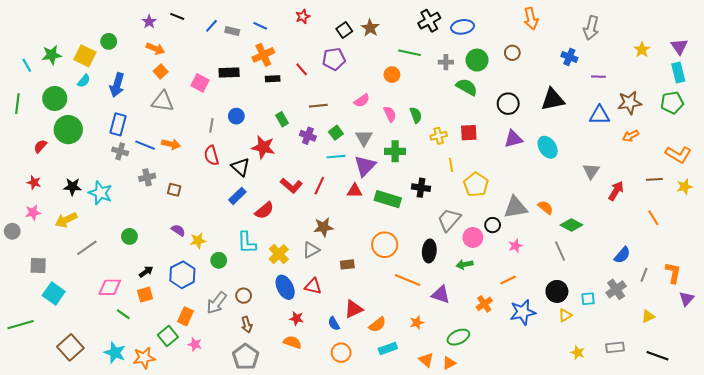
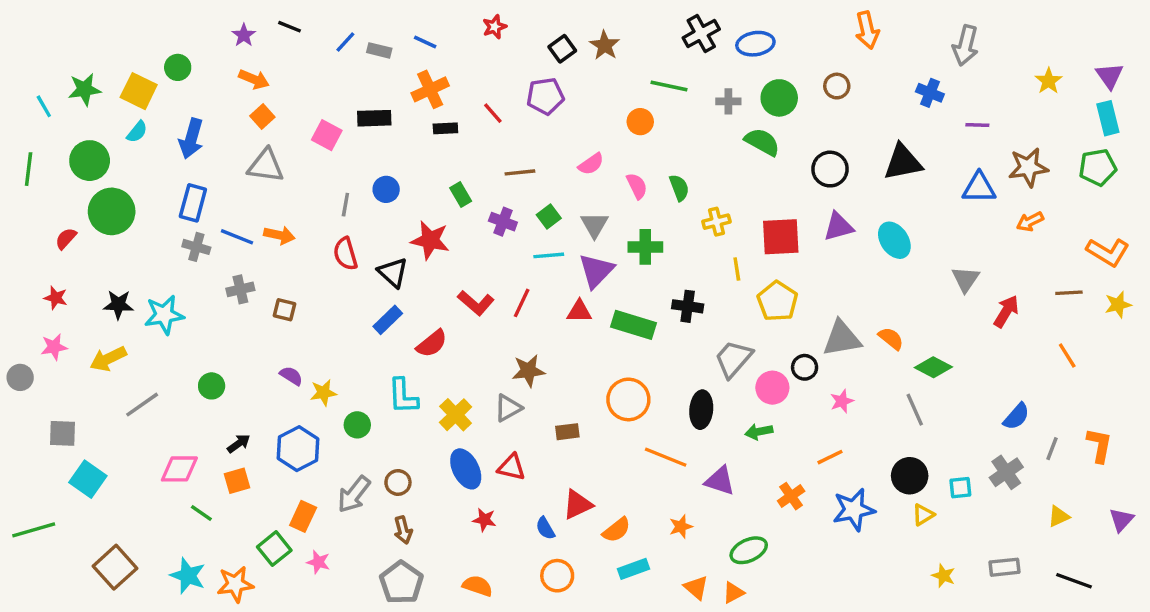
red square: (469, 133) -> (781, 237), moved, size x1.4
cyan star: (100, 193) -> (164, 315), turned -30
purple triangle: (687, 299) -> (1121, 520), moved
orange semicircle: (292, 342) -> (478, 586), moved

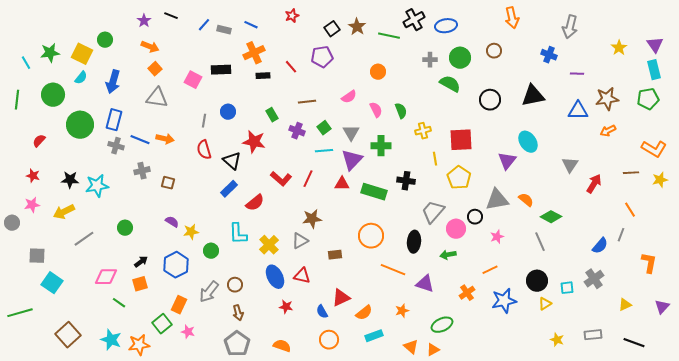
green line: (669, 86) -> (389, 36), moved
green circle: (112, 211) -> (80, 125), moved
purple triangle: (838, 227) -> (507, 161), moved, turned -36
gray line: (1052, 449) -> (621, 235), moved

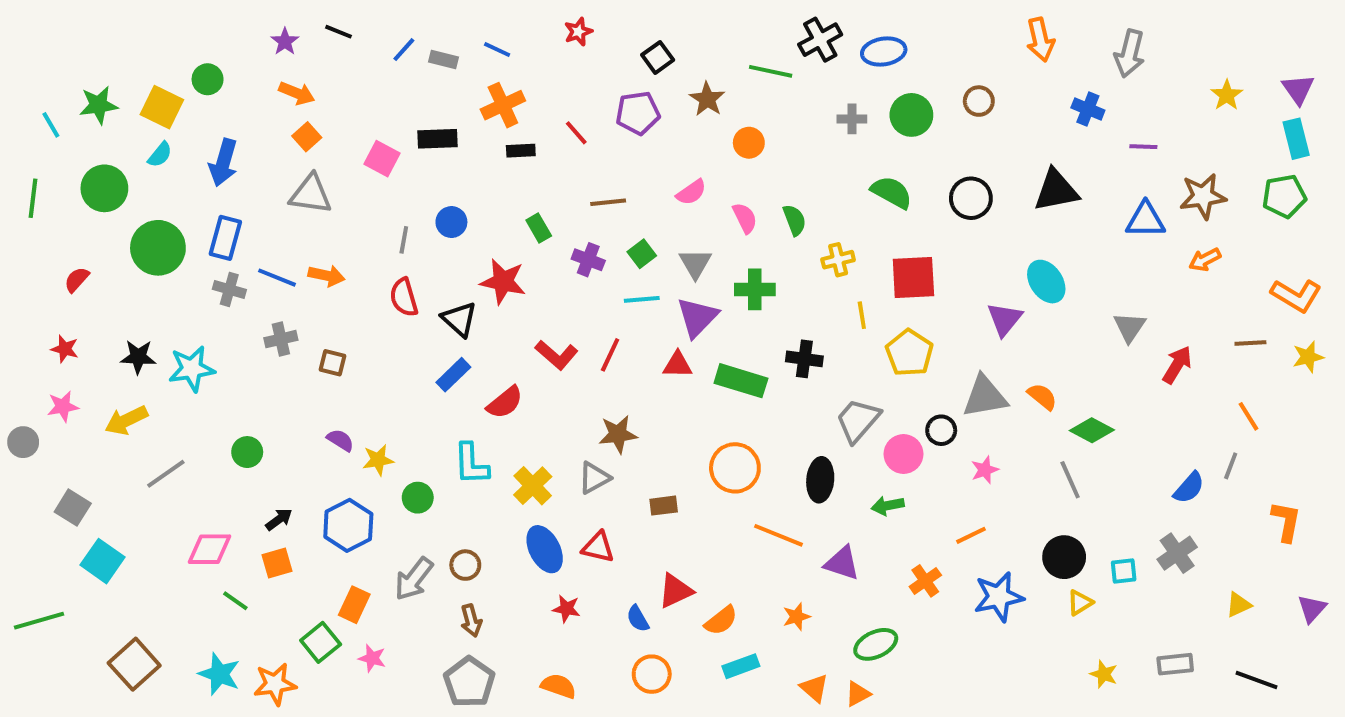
orange arrow: (512, 18) -> (1040, 40), moved
brown star: (357, 27) -> (707, 99), moved
green semicircle: (450, 84) -> (892, 192), moved
gray square: (37, 256) -> (73, 508), turned 30

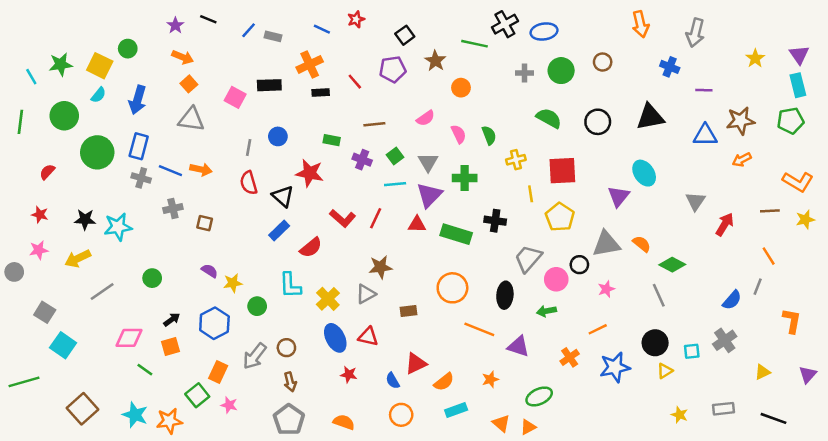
blue line: (497, 50) -> (322, 29), moved
green rectangle: (539, 228) -> (332, 140), turned -49

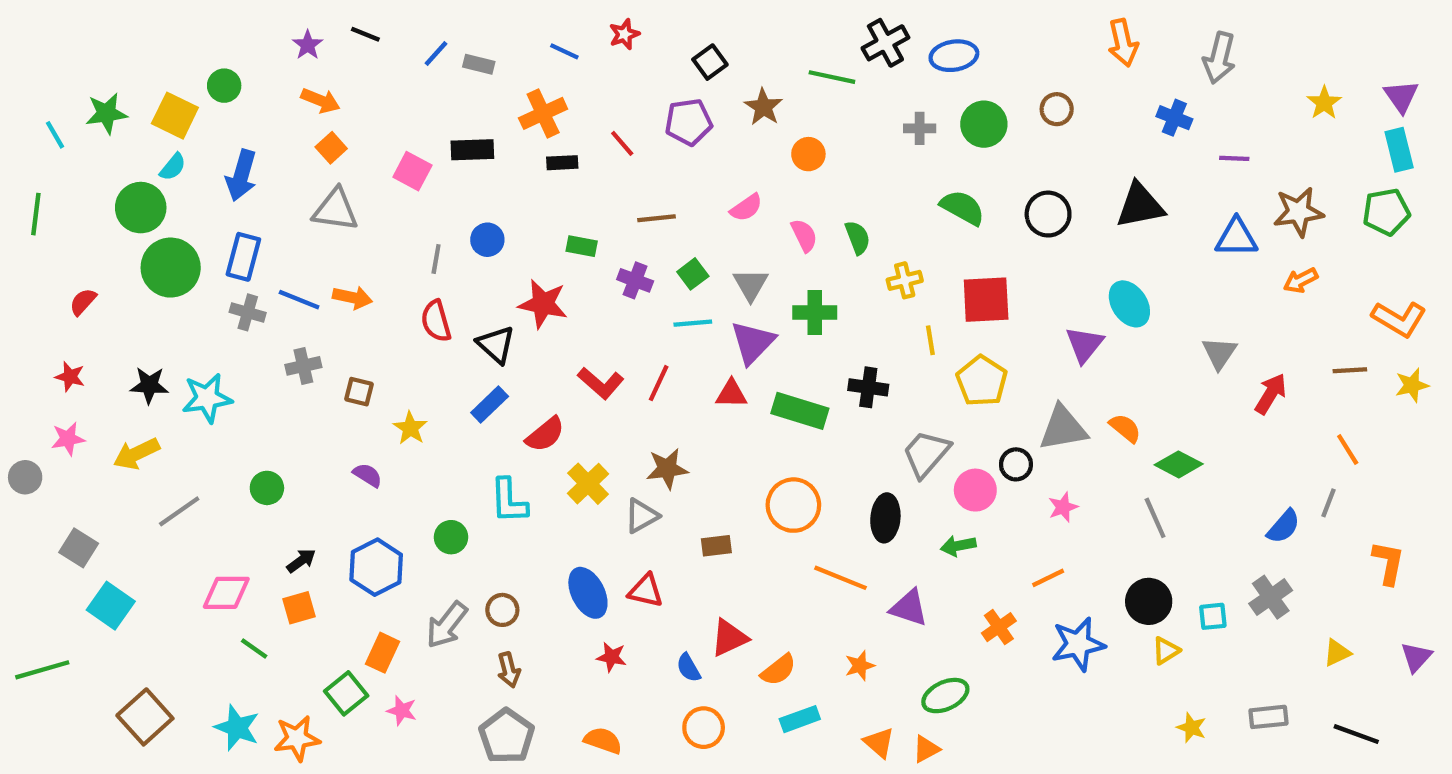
green circle: (64, 116) -> (141, 208), moved
yellow star: (233, 283) -> (410, 428), moved, turned -30
yellow cross: (328, 299) -> (588, 484), moved

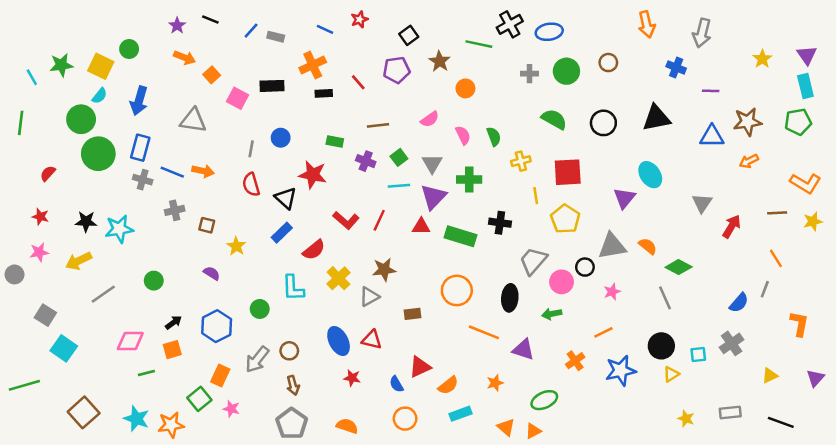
orange square: (331, 148) -> (212, 75), moved
green line: (254, 648) -> (146, 373), turned -49

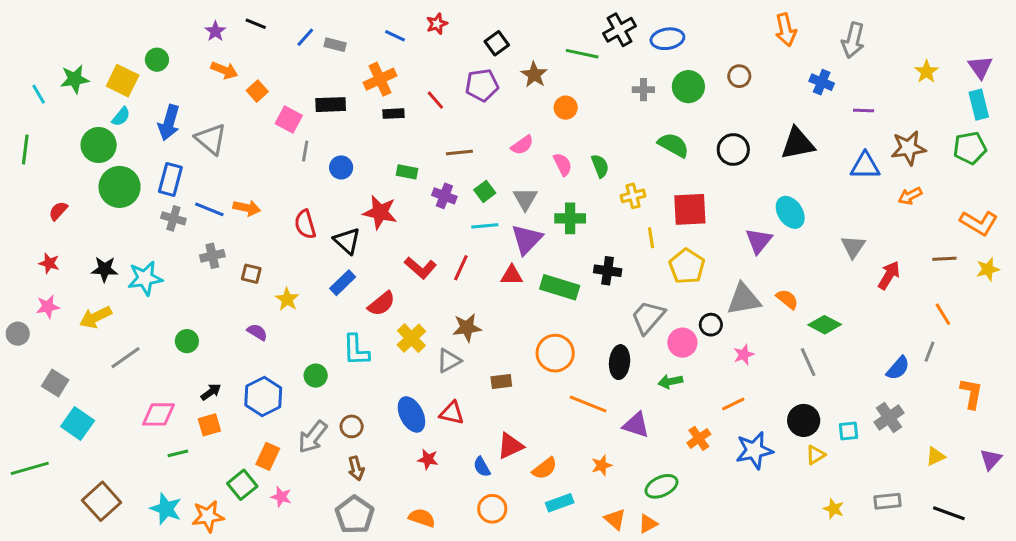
gray triangle: (193, 120) -> (211, 139), moved, turned 32
gray line: (251, 149) -> (305, 151), moved

